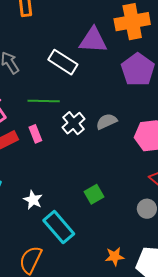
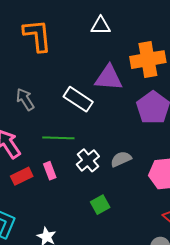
green square: (94, 194) -> (100, 205), moved

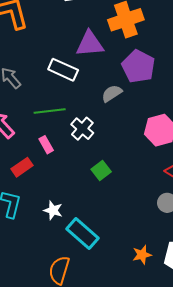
gray semicircle: (121, 159) -> (112, 93), moved
red rectangle: (22, 176) -> (22, 167), moved

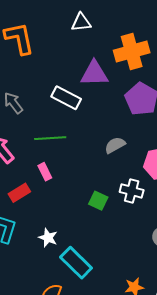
gray semicircle: (112, 93) -> (115, 145), moved
white cross: (82, 129) -> (132, 191), moved, turned -30
green square: (101, 170) -> (98, 201), turned -30

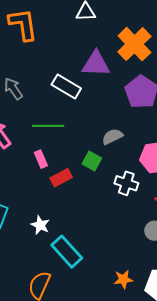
orange cross: (132, 52) -> (134, 44), turned -32
red rectangle: (19, 193) -> (61, 178), moved
green square: (98, 201) -> (92, 161), moved

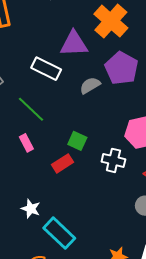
green line: (48, 126) -> (31, 109), turned 48
gray semicircle: (112, 137) -> (90, 85), moved
red rectangle: (61, 178) -> (62, 163), moved

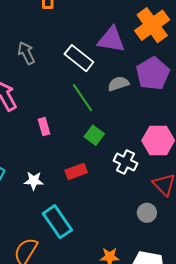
green line: (31, 109) -> (82, 98), moved
red rectangle: (62, 163) -> (76, 171), moved
white star: (31, 209) -> (34, 181), moved, turned -30

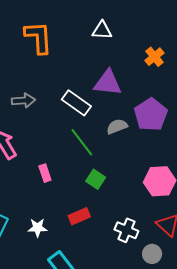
orange cross: (152, 25) -> (154, 57), moved, size x0.6
gray arrow: (26, 53) -> (23, 101), turned 115
white cross: (125, 162) -> (126, 230), moved

